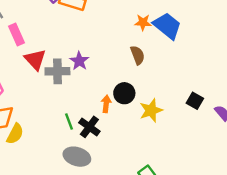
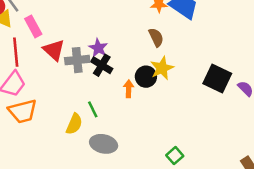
black square: (195, 101) -> (217, 78), size x1.6
yellow star: (151, 110) -> (162, 68), moved
black cross: (89, 127) -> (102, 65), moved
yellow semicircle: (15, 134) -> (74, 124), moved

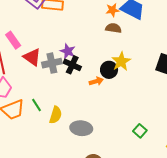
brown semicircle: (156, 37) -> (113, 28), moved, turned -49
orange arrow: (129, 89) -> (96, 81), turned 80
green line: (93, 109) -> (36, 105), moved

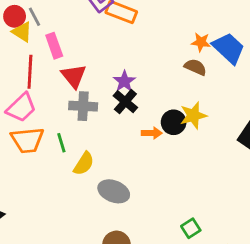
gray cross: (52, 63) -> (83, 106), moved
green square: (140, 131) -> (191, 228), moved

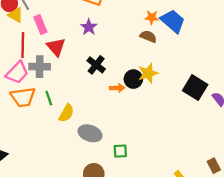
purple star: (124, 81) -> (89, 27), moved
gray cross: (83, 106) -> (40, 67), moved
green square: (191, 228) -> (120, 151), moved, turned 32

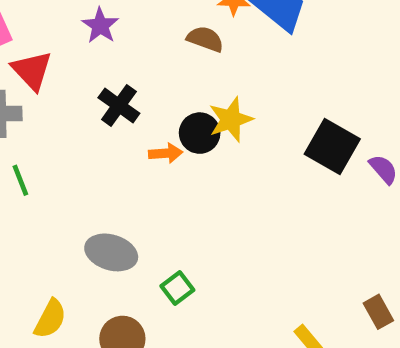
brown semicircle: (148, 36) -> (205, 39), moved
yellow semicircle: (66, 113) -> (50, 319), moved
green square: (120, 151) -> (177, 288), turned -32

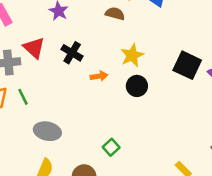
red triangle: (32, 71) -> (34, 48), moved
black circle: (200, 133) -> (137, 86), moved
gray ellipse: (111, 252) -> (47, 131), moved

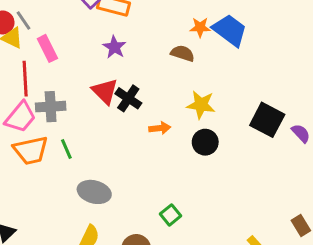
red triangle: (34, 48) -> (105, 91), moved
yellow star: (132, 55) -> (201, 105), turned 30

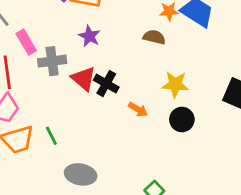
gray cross: (51, 107) -> (52, 61), moved
orange arrow: (160, 128) -> (138, 109), turned 42

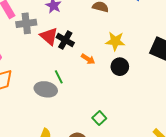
green line: (51, 136) -> (59, 77), moved
gray ellipse: (81, 174) -> (46, 89), moved

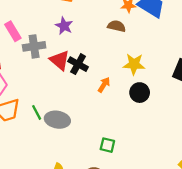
orange arrow: (88, 59) -> (104, 85), turned -88
green line: (59, 77) -> (37, 112), moved
green square: (99, 118) -> (107, 145), moved, turned -32

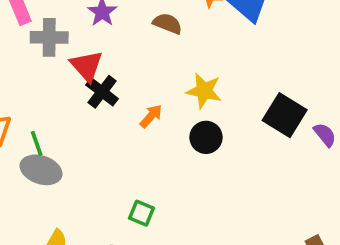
brown semicircle: (117, 26) -> (167, 24), moved
black cross: (78, 64) -> (102, 92), moved
gray ellipse: (57, 120) -> (41, 170), moved

